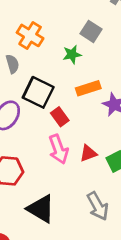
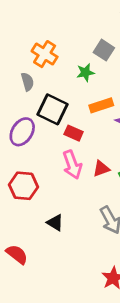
red rectangle: (60, 117) -> (74, 133), turned -30
black triangle: (41, 209) -> (55, 223), size x0.6

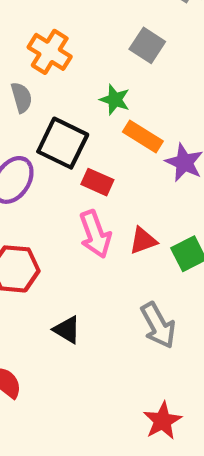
green star: (85, 72) -> (115, 100), moved, turned 30
orange rectangle: (101, 105) -> (143, 137), turned 50

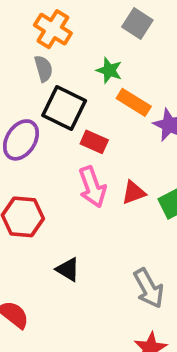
gray semicircle: (21, 97) -> (44, 69), moved
gray arrow: (158, 325) -> (149, 288), moved

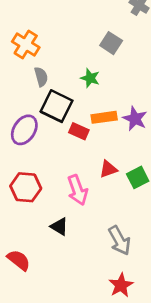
orange cross: (53, 29) -> (26, 44), moved
orange rectangle: (134, 102) -> (104, 117), moved, turned -40
pink arrow: (92, 187) -> (78, 190), moved

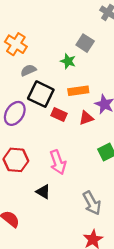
gray semicircle: (41, 77) -> (28, 70), turned -98
green star: (90, 78) -> (68, 61), moved
orange rectangle: (104, 117) -> (78, 91), moved
red triangle: (108, 169) -> (86, 118), moved

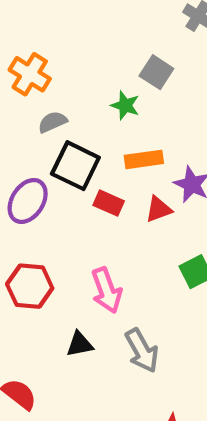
black triangle: (43, 192) -> (80, 344), turned -42
gray arrow: (92, 203) -> (142, 351), moved

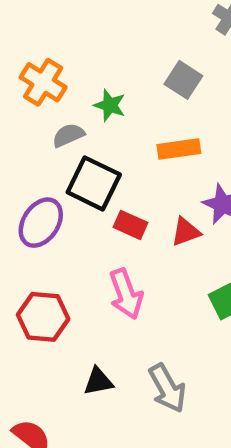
green star: (125, 105) -> (110, 105), moved
orange rectangle: (144, 159) -> (179, 149), moved
pink arrow: (107, 290) -> (126, 294), moved

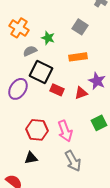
pink arrow: (126, 294) -> (65, 131), moved
red hexagon: (43, 317) -> (37, 130), moved
black triangle: (98, 381) -> (31, 158), moved

